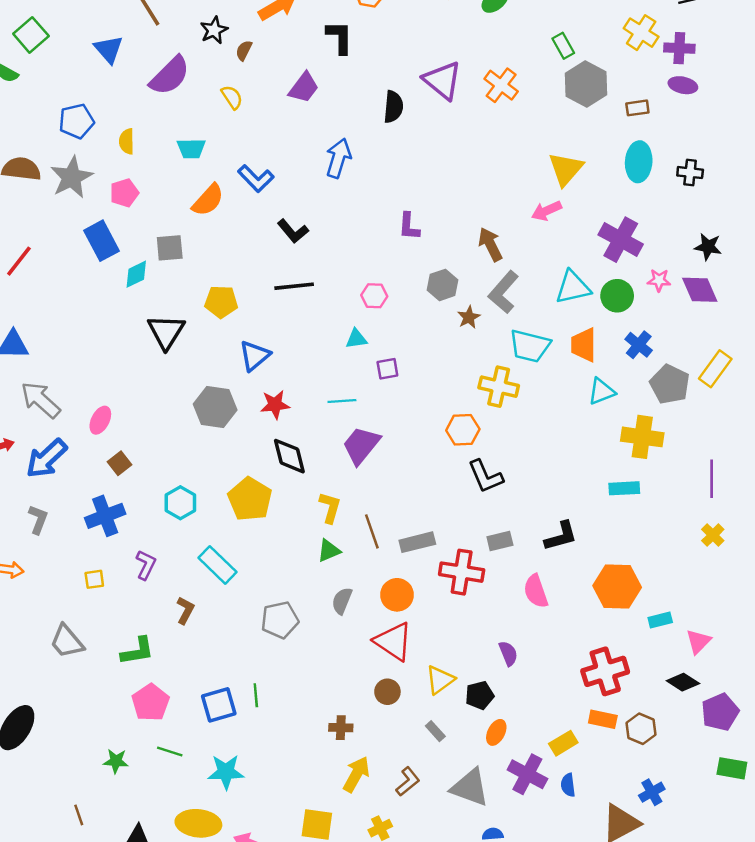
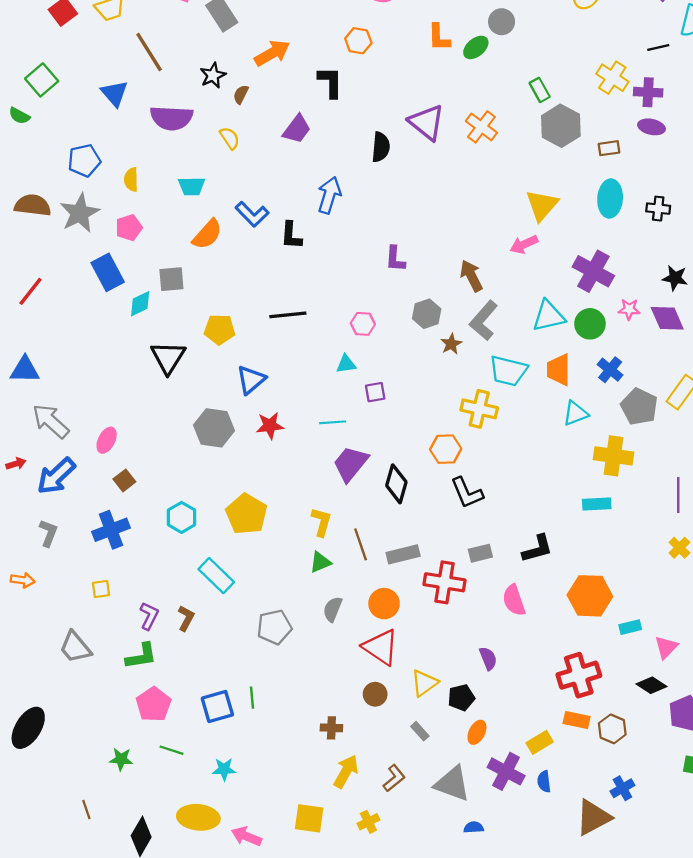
purple semicircle: (170, 76) -> (171, 118), turned 48
black L-shape: (293, 231) -> (291, 235), moved, turned 44
black diamond: (289, 456) -> (396, 484), moved, turned 30
purple L-shape: (146, 565) -> (149, 616), moved
cyan star: (226, 772) -> (224, 769), size x0.7

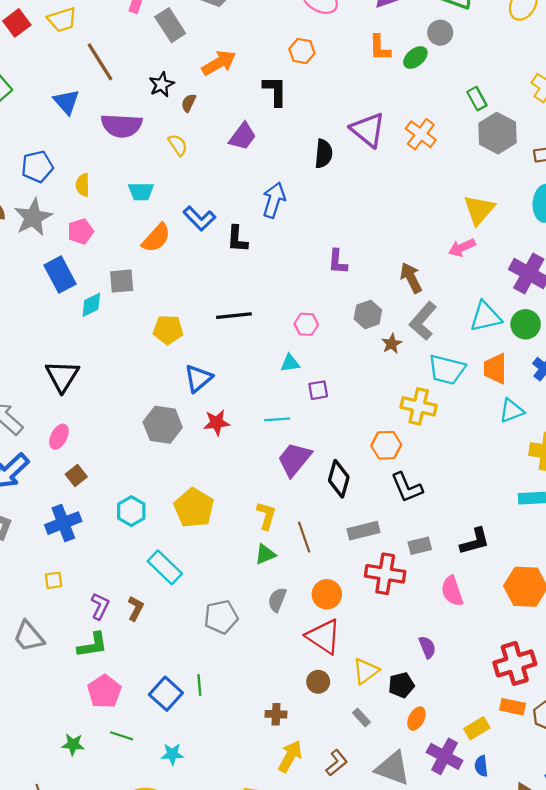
black triangle: (168, 357) -> (62, 376), moved
gray rectangle: (403, 554) -> (364, 531), moved
blue square: (217, 707) -> (166, 694), turned -32

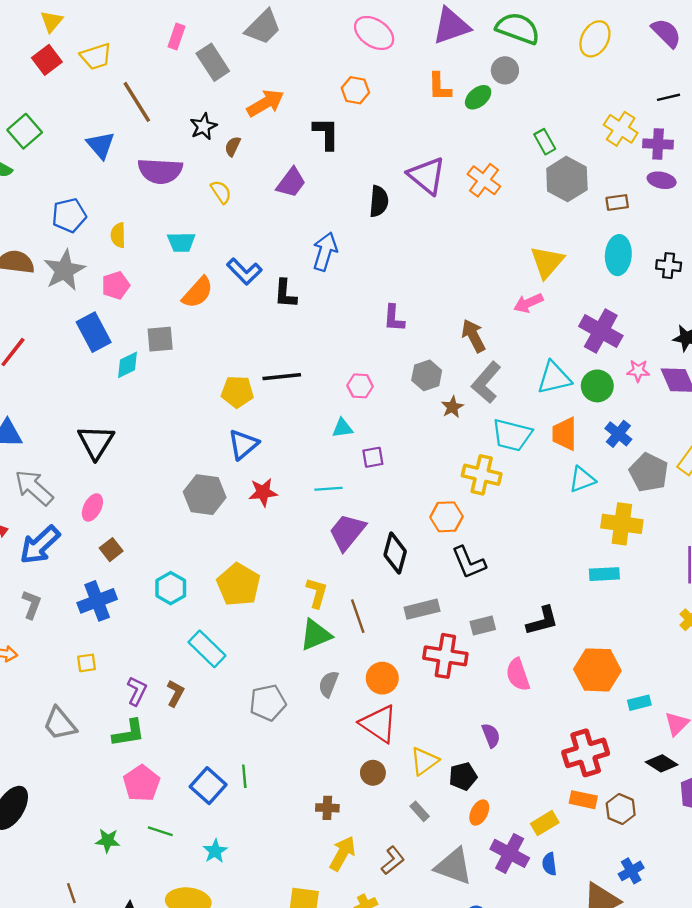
yellow pentagon: (168, 330) -> (237, 392), moved
green triangle: (265, 554) -> (316, 635), size x1.4
cyan star: (172, 754) -> (215, 851), turned -30

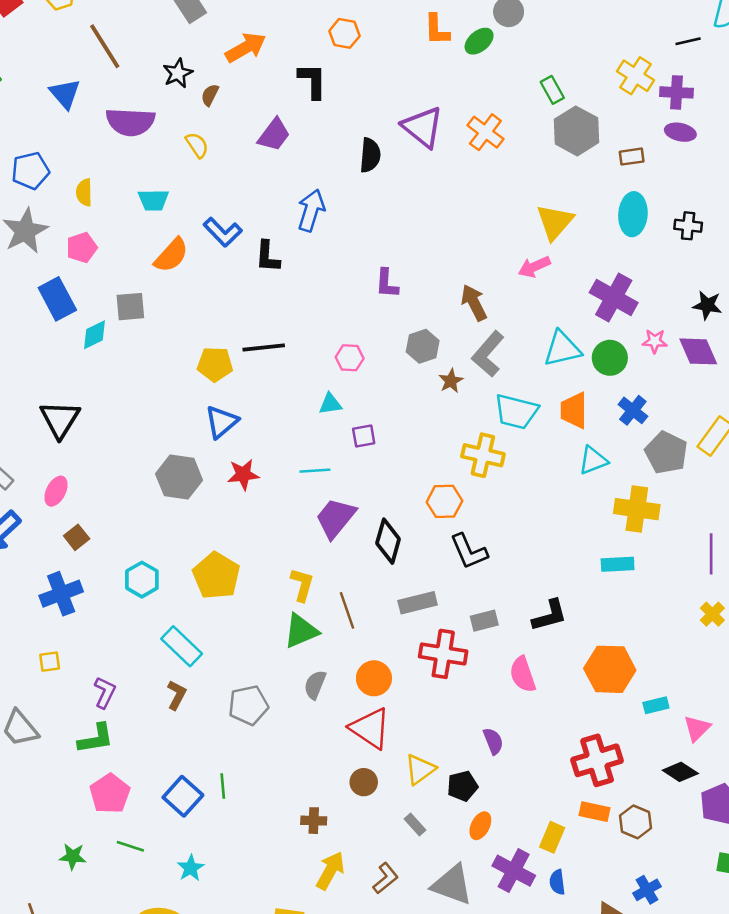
brown L-shape: (175, 693) -> (177, 695), moved
yellow rectangle: (545, 823) -> (552, 837), turned -36

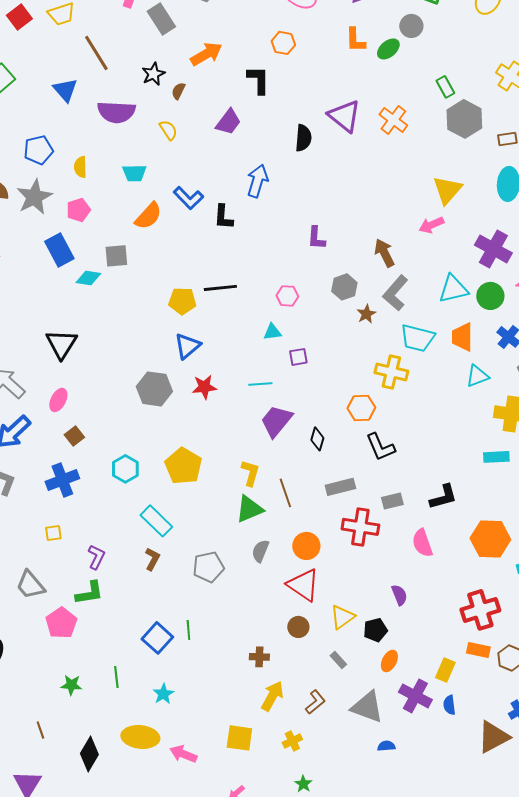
cyan diamond: (94, 335) -> (88, 278), turned 35
black diamond: (388, 541) -> (317, 439), size x0.7
pink pentagon: (110, 794) -> (61, 623), moved
green line: (130, 846) -> (116, 677), turned 65

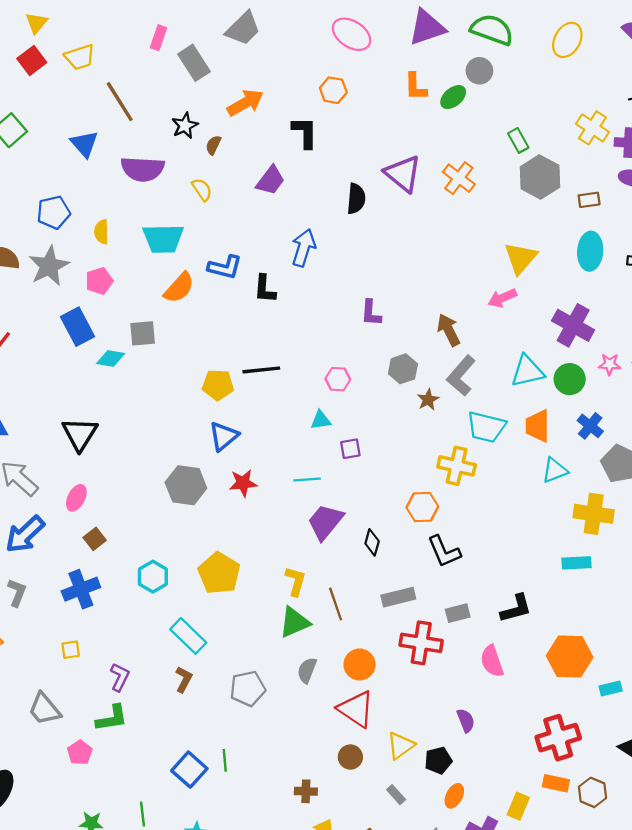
cyan trapezoid: (134, 173) -> (163, 239), size x1.5
blue L-shape: (188, 198) -> (225, 267), turned -32
pink pentagon: (61, 623) -> (80, 752), size x0.7

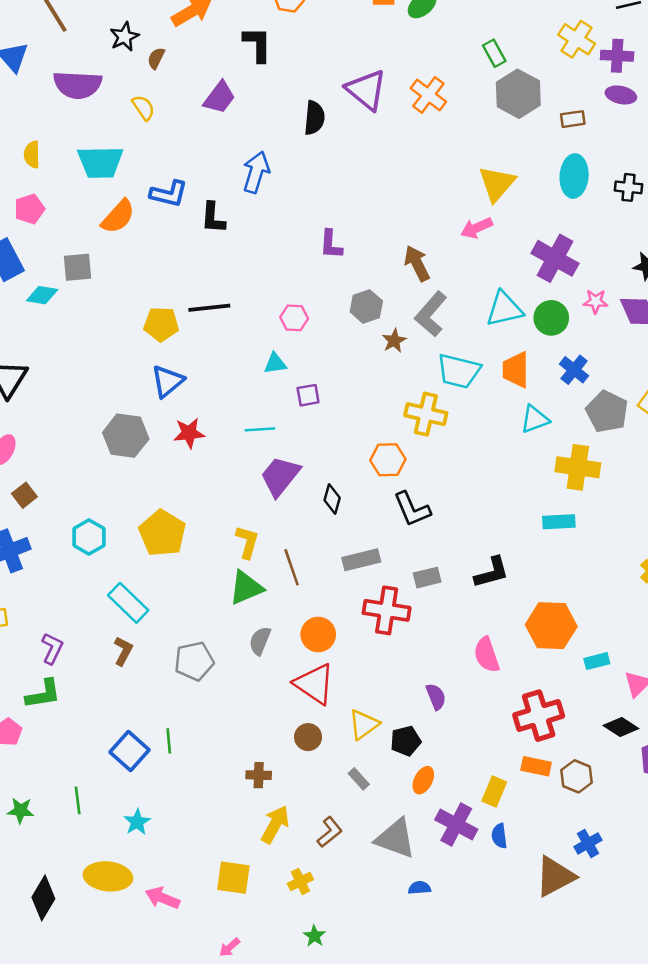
pink semicircle: (492, 661) -> (487, 655), moved

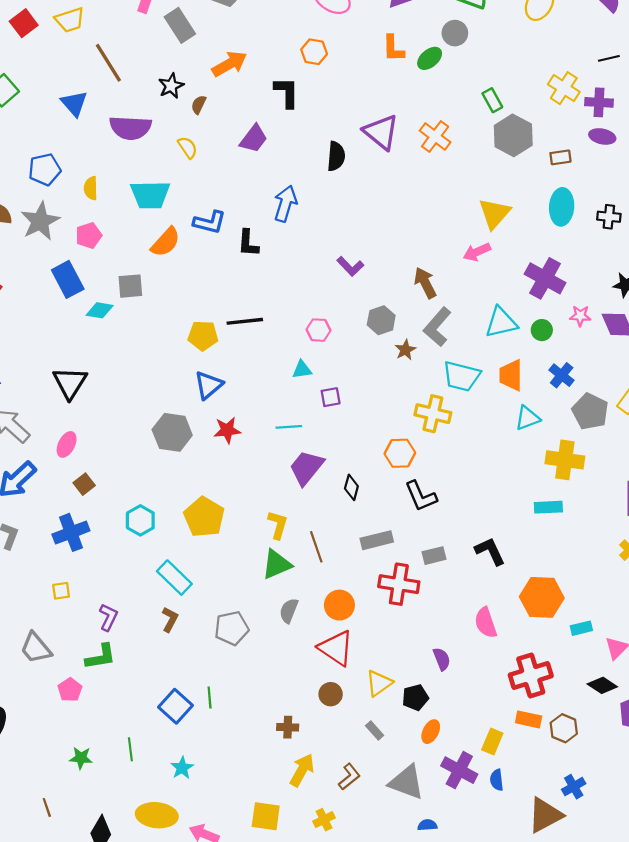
purple L-shape: (331, 244) -> (350, 266), turned -48
green circle: (551, 318) -> (542, 330), size x0.7
black L-shape: (492, 572) -> (490, 551), turned -100

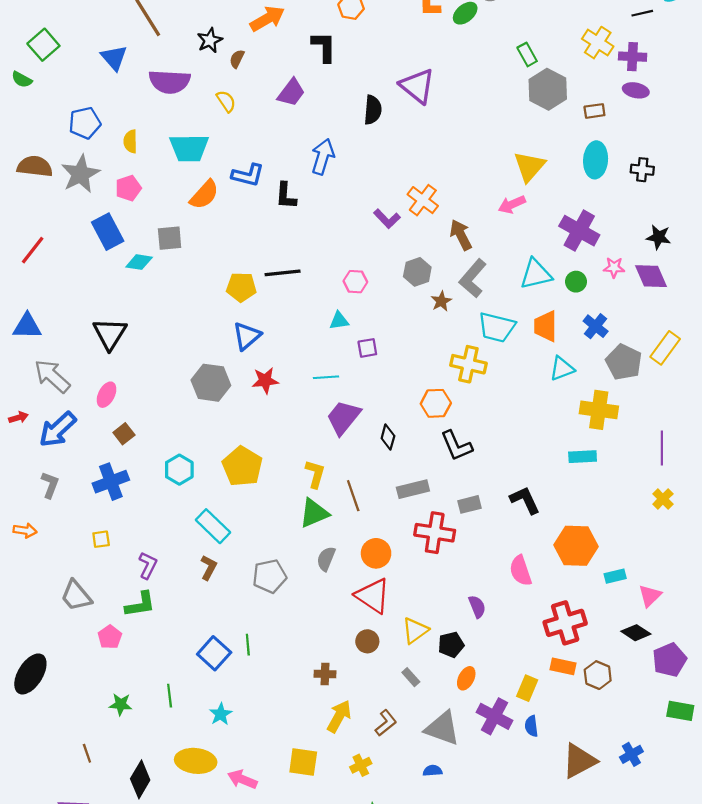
orange cross: (435, 136) -> (423, 200), moved
blue cross: (574, 787) -> (631, 754), moved
blue semicircle: (427, 825) -> (433, 771), moved

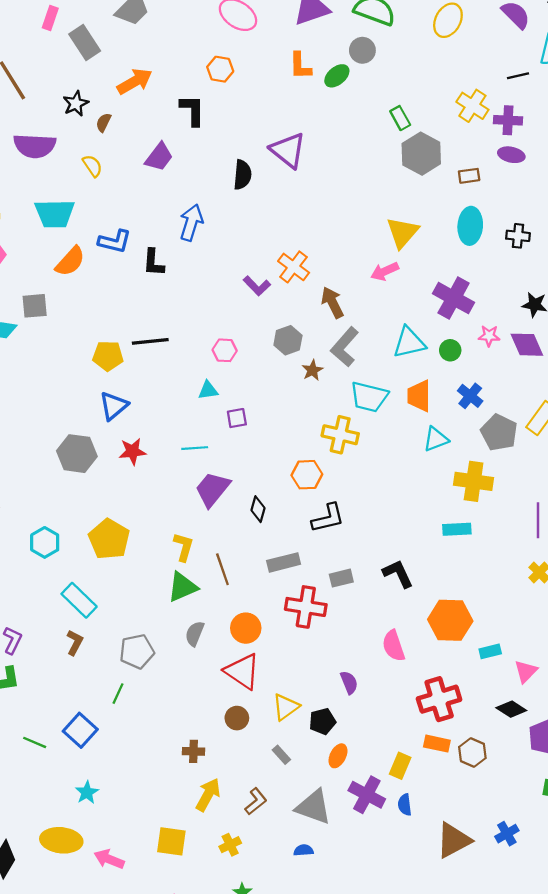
black L-shape: (456, 446) -> (328, 518), turned -80
green line: (248, 645) -> (118, 694), moved, turned 30
green line: (170, 696) -> (35, 742), moved, turned -60

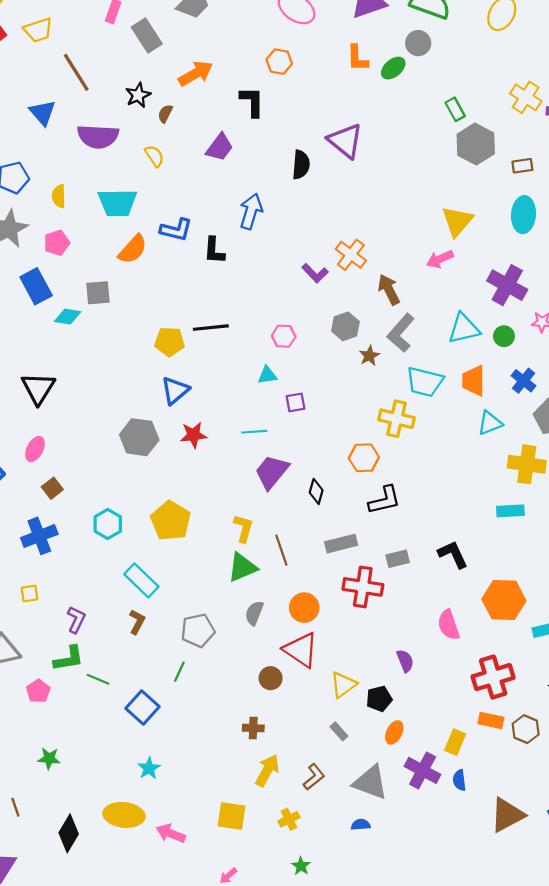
brown circle: (237, 718) -> (271, 678), moved
green line: (35, 742) -> (98, 679), moved

